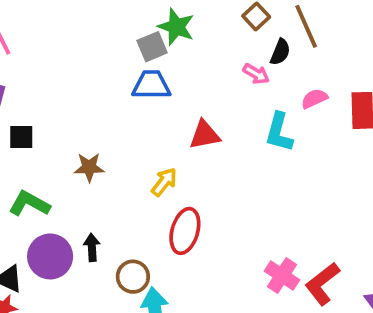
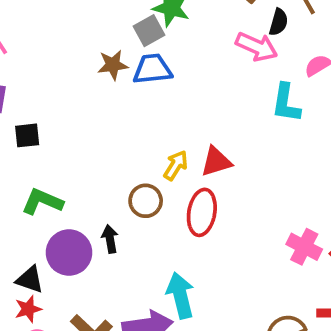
pink arrow: (256, 74) -> (257, 47), size x1.5
red triangle: (205, 135) -> (216, 162), moved
brown star: (89, 167) -> (113, 65), moved
brown circle: (133, 277) -> (146, 201), moved

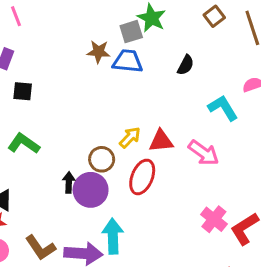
black semicircle: (279, 22) -> (186, 65), moved
pink arrow: (257, 47) -> (204, 153), moved
cyan L-shape: (286, 103) -> (223, 108), turned 128
purple circle: (69, 253) -> (91, 190), moved

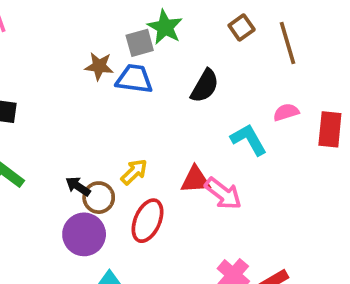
black semicircle: (186, 65) -> (205, 86), size x1.4
red triangle: (161, 141) -> (195, 180), moved
black arrow: (69, 182) -> (78, 186), moved, turned -60

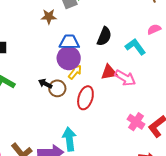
blue trapezoid: (134, 79) -> (69, 42), moved
black semicircle: (205, 86) -> (104, 36), moved
purple circle: (84, 234) -> (69, 58), moved

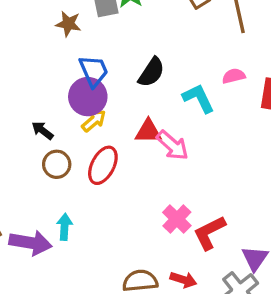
blue trapezoid: (69, 42) -> (94, 71), turned 55
brown circle: (57, 88) -> (57, 164), moved
cyan arrow: (69, 139) -> (65, 227), size x0.7

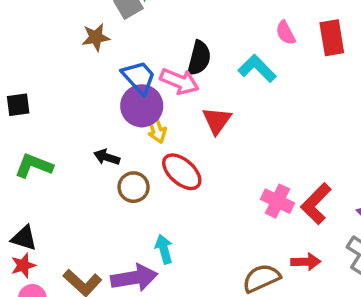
pink semicircle: (234, 76) -> (286, 33), turned -85
yellow arrow: (94, 121) -> (156, 129), turned 130
red triangle: (148, 131) -> (217, 121), turned -36
pink arrow: (172, 145) -> (179, 81), moved
red ellipse: (103, 165) -> (182, 172), turned -57

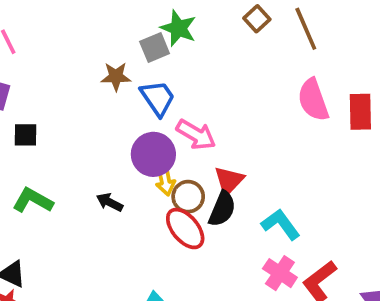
pink semicircle: (286, 33) -> (313, 100), size x1.6
black semicircle: (199, 58) -> (222, 209), moved
cyan L-shape: (257, 68) -> (281, 224), moved
blue trapezoid: (139, 77) -> (158, 98), moved
brown circle: (134, 187) -> (188, 197), moved

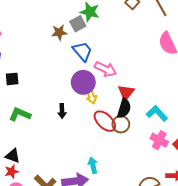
brown star: (116, 77) -> (59, 32), moved
brown circle: (188, 197) -> (121, 124), moved
black arrow: (110, 202) -> (62, 111), turned -112

